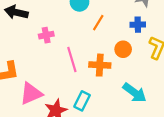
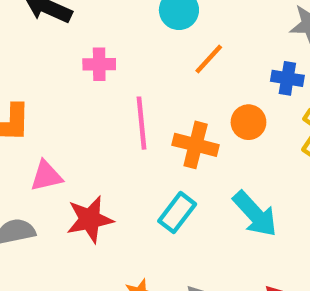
pink triangle: (31, 94) -> (46, 176), size x0.7
cyan rectangle: (82, 101) -> (177, 213), moved

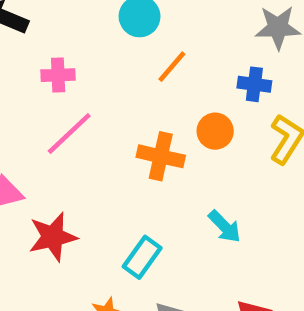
pink line: (142, 123) -> (69, 133), moved, turned 54
cyan rectangle: (177, 213) -> (142, 257), moved
cyan arrow: (255, 214) -> (225, 226), size x0.7

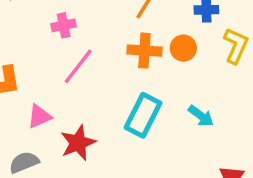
orange cross: (161, 156) -> (144, 51), moved
cyan rectangle: (142, 257) -> (143, 115), moved, size x1.4

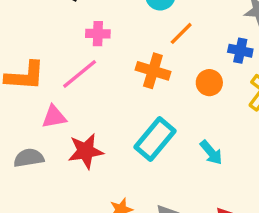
orange cross: (144, 51) -> (153, 71), moved
pink line: (78, 66) -> (80, 74), moved

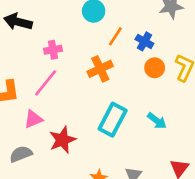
blue cross: (240, 51) -> (144, 41), moved, turned 30
orange cross: (153, 71) -> (100, 69), turned -30
orange circle: (209, 83) -> (155, 68), moved

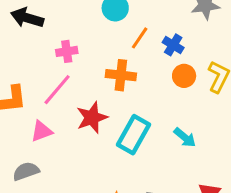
orange cross: (100, 69) -> (121, 75), turned 30
red star: (62, 140) -> (92, 118), moved

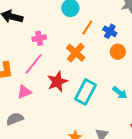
orange cross: (121, 75) -> (76, 53), turned 36

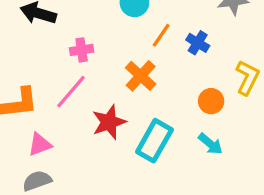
orange circle: (118, 52) -> (211, 101), moved
pink triangle: (24, 92) -> (40, 144), moved

